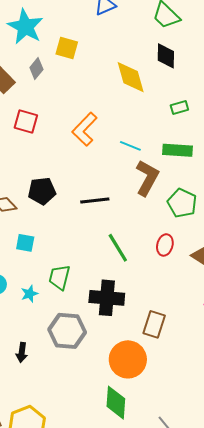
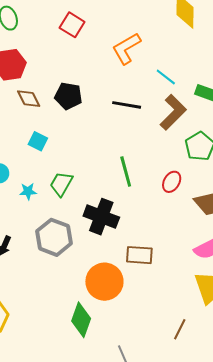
black line: (95, 201) -> (127, 105), moved
brown rectangle: (154, 324) -> (139, 255), turned 60

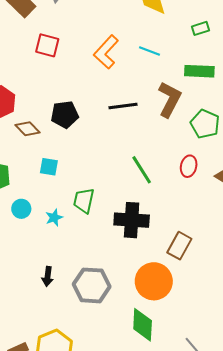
cyan line: (166, 77) -> (149, 51), moved
gray hexagon: (54, 237) -> (92, 285), moved
brown rectangle: (139, 255) -> (179, 246), turned -48

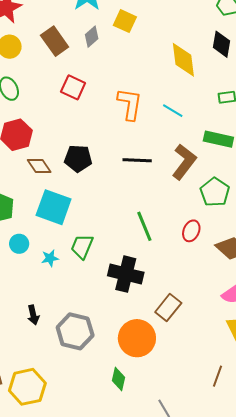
orange L-shape: (106, 52) -> (130, 104), turned 136
cyan square: (49, 167) -> (54, 207), size x1.8
black arrow: (48, 276) -> (33, 315), turned -30
green diamond: (143, 325) -> (118, 379), size x0.7

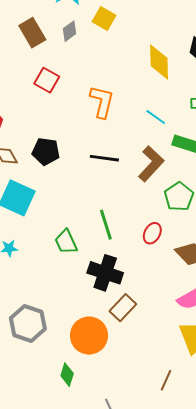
cyan line: (173, 111) -> (156, 117), moved
green trapezoid: (82, 247) -> (66, 242), moved, turned -52
black cross: (126, 274) -> (105, 273), moved

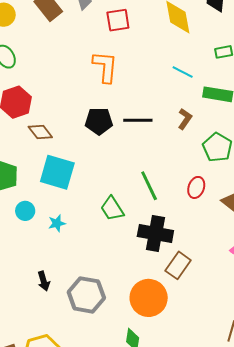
red square: (47, 80) -> (118, 20), moved, turned -30
orange L-shape: (102, 102) -> (105, 67), moved
black pentagon: (46, 151) -> (99, 121), moved
brown L-shape: (151, 164) -> (185, 119), size x0.6

